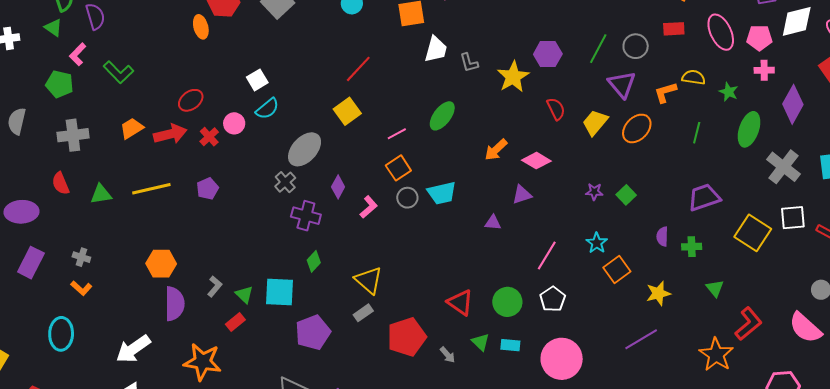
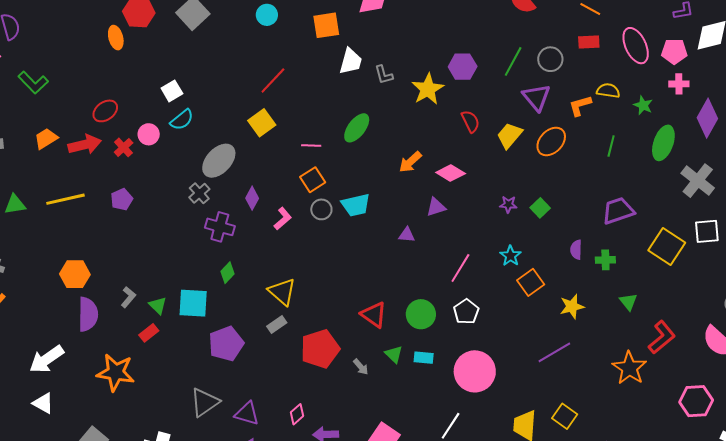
pink line: (397, 134) -> (311, 146), turned 30

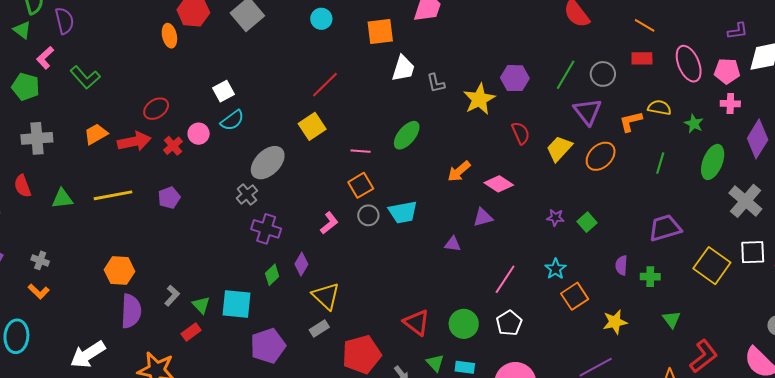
purple diamond: (252, 198) -> (301, 264), moved

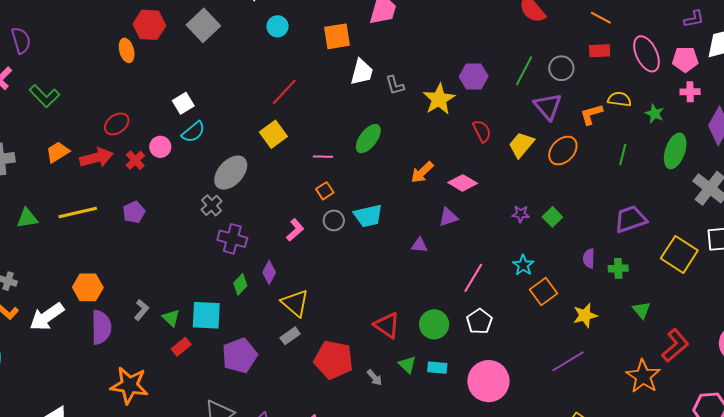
orange square: (361, 185) -> (325, 191), size x0.7
red rectangle: (191, 332) -> (181, 347), moved
white arrow: (88, 354) -> (47, 317), moved
red pentagon: (362, 354) -> (334, 360), turned 30

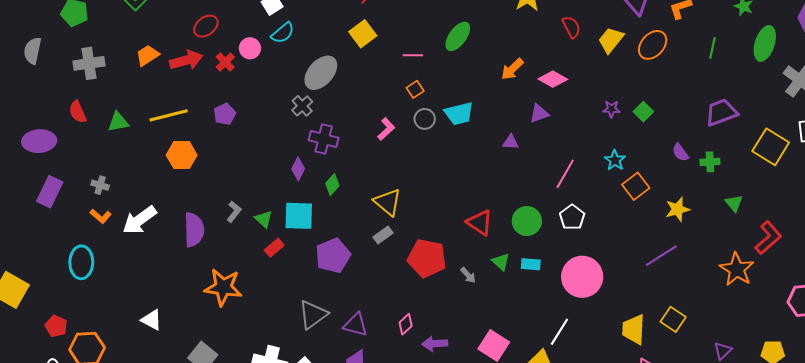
purple semicircle: (589, 258) -> (680, 152), turned -36
purple diamond: (269, 272) -> (298, 169), moved
orange hexagon: (88, 287) -> (182, 155), moved

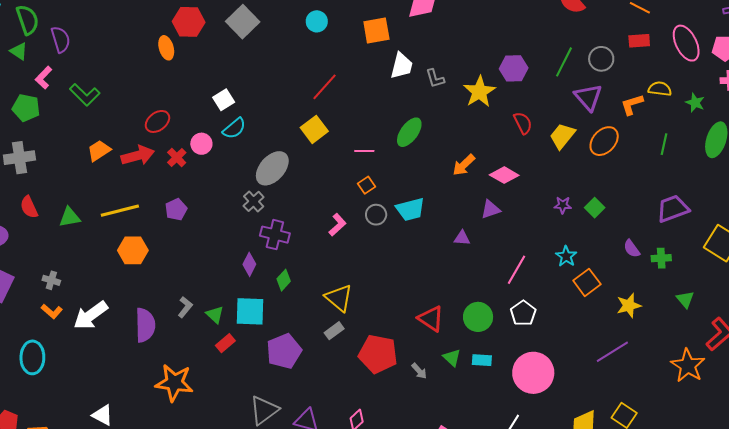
gray cross: (89, 63) -> (19, 158), moved

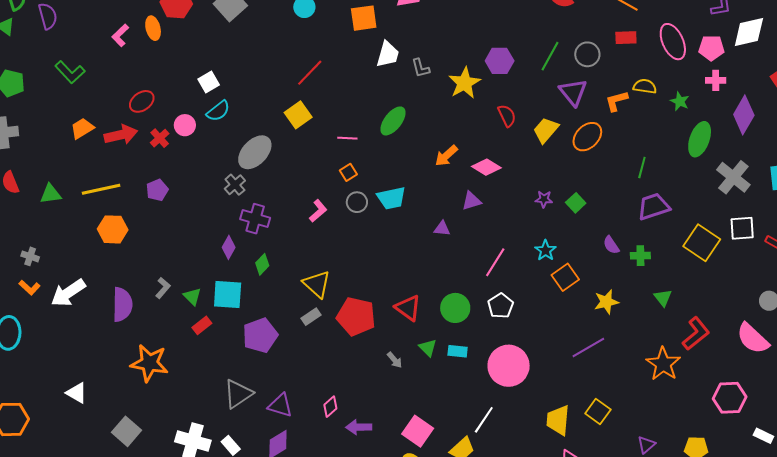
pink L-shape: (44, 78) -> (120, 35), moved
green line: (664, 144) -> (642, 167), moved
red pentagon: (378, 354) -> (356, 317), moved

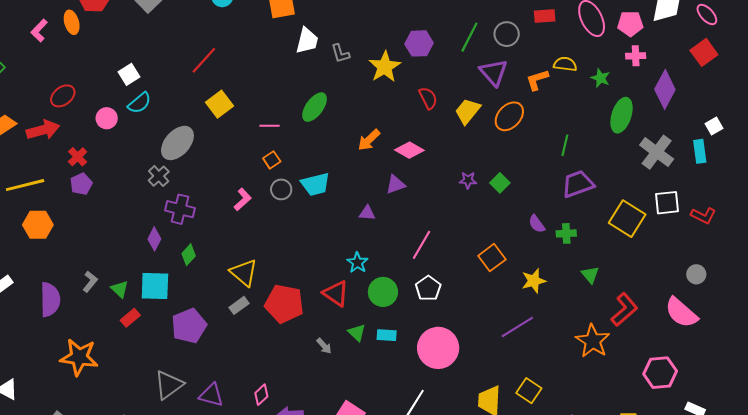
red line: (310, 73) -> (204, 60), moved
red cross: (160, 138) -> (78, 157), moved
cyan star: (545, 250) -> (357, 263), moved

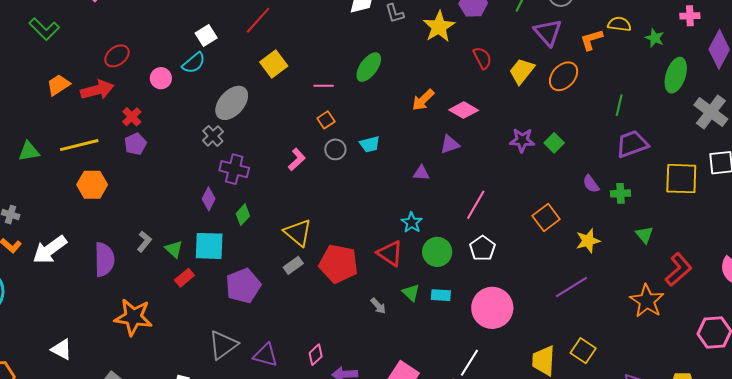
white square: (129, 74) -> (206, 36), moved
purple star: (468, 180) -> (522, 140), size x1.4
cyan trapezoid: (315, 184) -> (370, 144), size x0.7
yellow square: (627, 219) -> (681, 179), turned -30

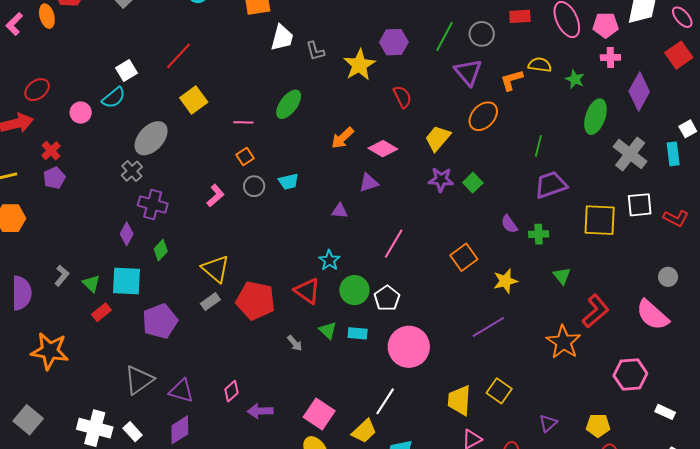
yellow trapezoid: (522, 71) -> (438, 138), moved
white pentagon: (482, 248) -> (387, 298), moved

